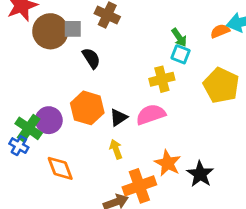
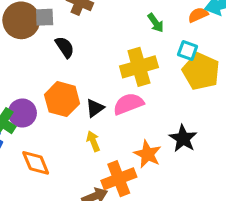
cyan square: (181, 54) -> (188, 50), moved
yellow cross: (162, 79) -> (139, 67), size x1.4
black star: (200, 174) -> (183, 139), moved

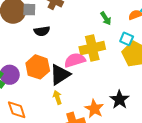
black semicircle: (65, 47) -> (42, 31), turned 112
pink semicircle: (128, 104) -> (75, 60), moved
black triangle: (95, 108) -> (60, 75), size x1.6

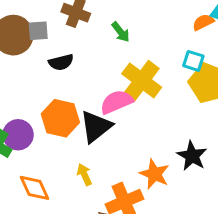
green arrow: (106, 18) -> (121, 32), moved
yellow cross: (92, 48) -> (142, 80), turned -35
yellow arrow: (57, 97) -> (84, 175), moved

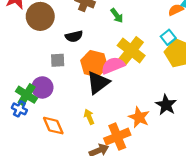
gray square: (38, 31) -> (58, 60), moved
cyan square: (193, 61) -> (168, 37), turned 32
orange hexagon: (60, 118) -> (94, 64), moved

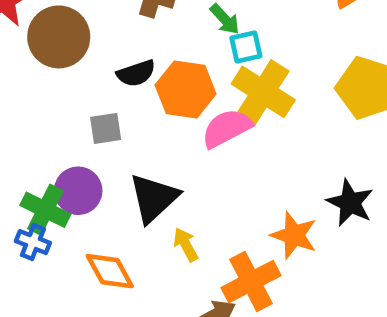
cyan square: (168, 37) -> (246, 47), moved, turned 32
orange hexagon: (94, 64) -> (186, 90), moved
black triangle: (98, 83) -> (154, 198), moved

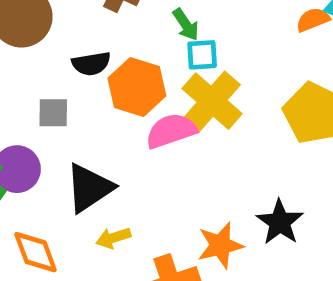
orange star: (294, 235) -> (220, 245), turned 30
yellow arrow: (186, 245) -> (113, 238), turned -88

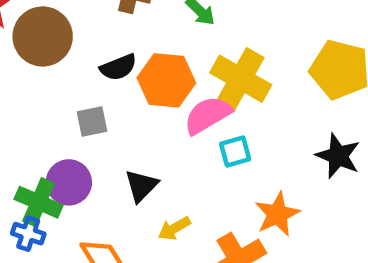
cyan square: (202, 55) -> (235, 152), moved
black triangle: (89, 188) -> (141, 186), size x0.7
black star: (280, 222) -> (338, 156), moved

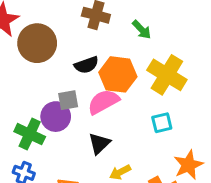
pink semicircle: (208, 115) -> (103, 102), moved
purple circle: (69, 182) -> (56, 117), moved
green cross: (39, 202) -> (30, 134), moved

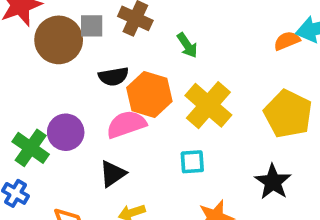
gray square: (68, 100) -> (92, 26), moved

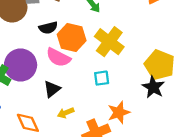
yellow pentagon: (288, 114) -> (160, 65), moved
pink semicircle: (126, 124) -> (58, 57), turned -130
purple circle: (66, 132) -> (21, 65), size x1.4

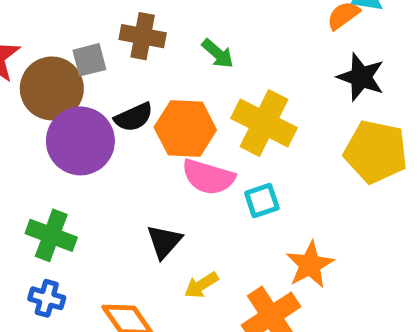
pink semicircle: (58, 57) -> (208, 177), moved
purple circle: (21, 65) -> (80, 141), moved
black star: (153, 87) -> (361, 77), moved

